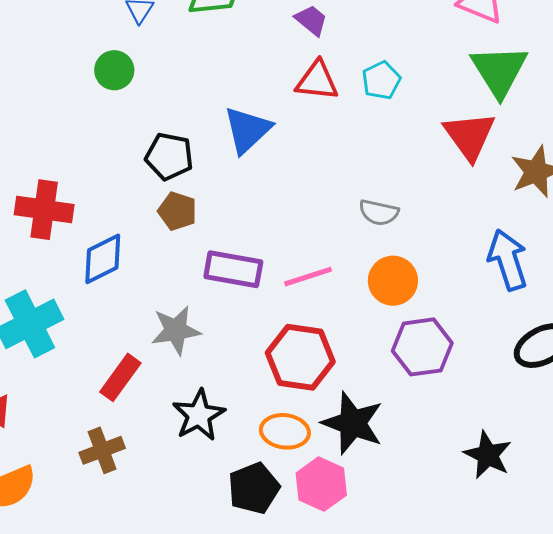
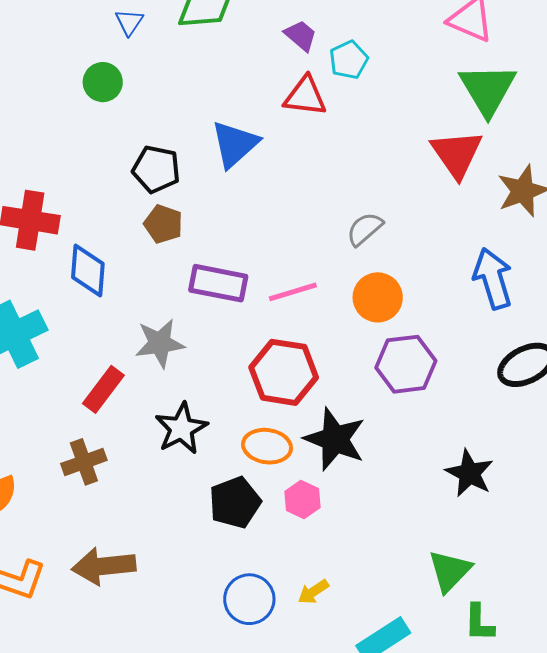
cyan pentagon: (381, 80) -> (349, 60), moved
gray semicircle: (379, 212) -> (365, 229), turned 126
blue diamond: (103, 259) -> (88, 271), turned -60
pink hexagon: (321, 484) -> (302, 500), size x0.7

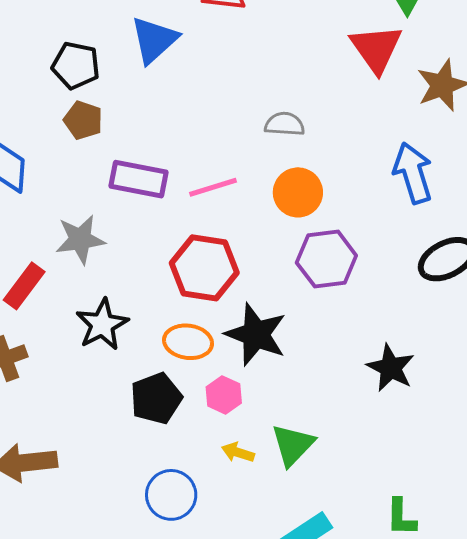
gray semicircle: (365, 229) -> (285, 124), turned 45
green triangle: (450, 571) -> (293, 445), moved
yellow arrow: (313, 592) -> (238, 452), moved, turned 52

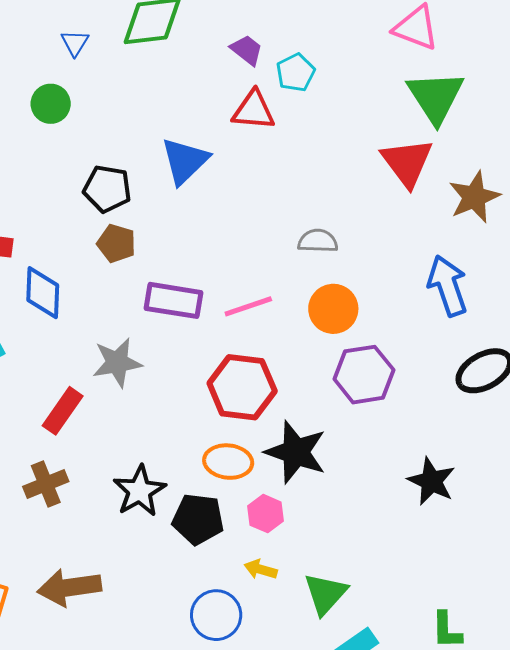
black star: (102, 325) -> (139, 491), moved
black pentagon: (156, 398) -> (198, 519), turned 30
green triangle: (293, 445) -> (325, 594), moved
yellow arrow: (238, 452) -> (261, 569), moved

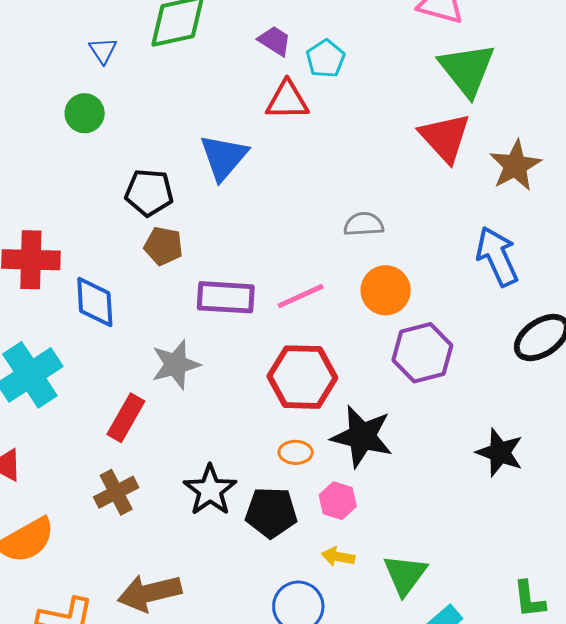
orange ellipse: (228, 462) -> (296, 452), size x0.7

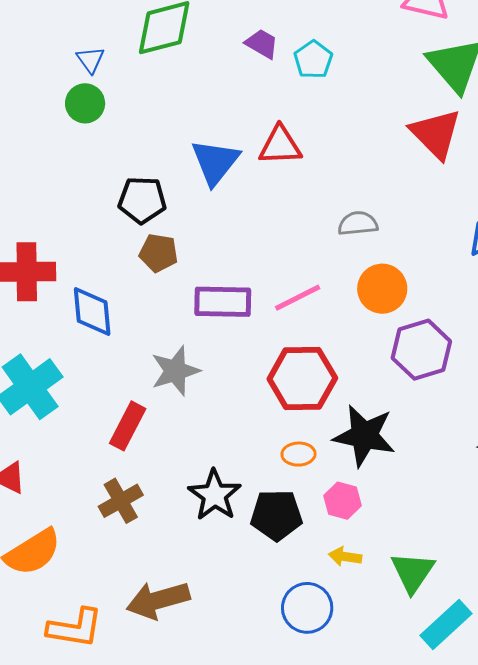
red triangle: (287, 100) -> (280, 146), moved
green circle: (85, 113) -> (85, 103), moved

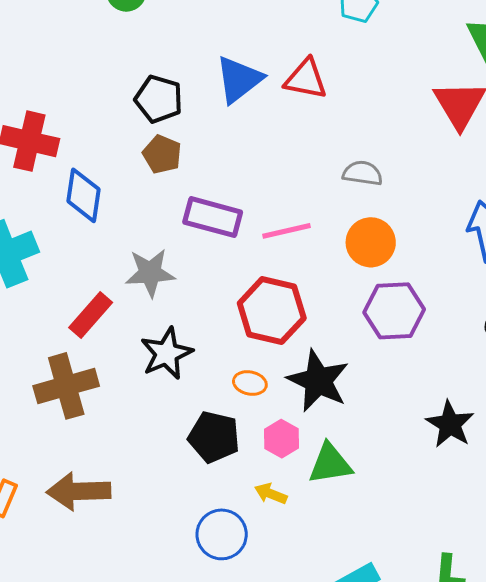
black star: (215, 495) -> (167, 353), moved
brown cross: (121, 501) -> (66, 386), size x1.4
green triangle: (413, 572) -> (330, 464), moved, turned 33

